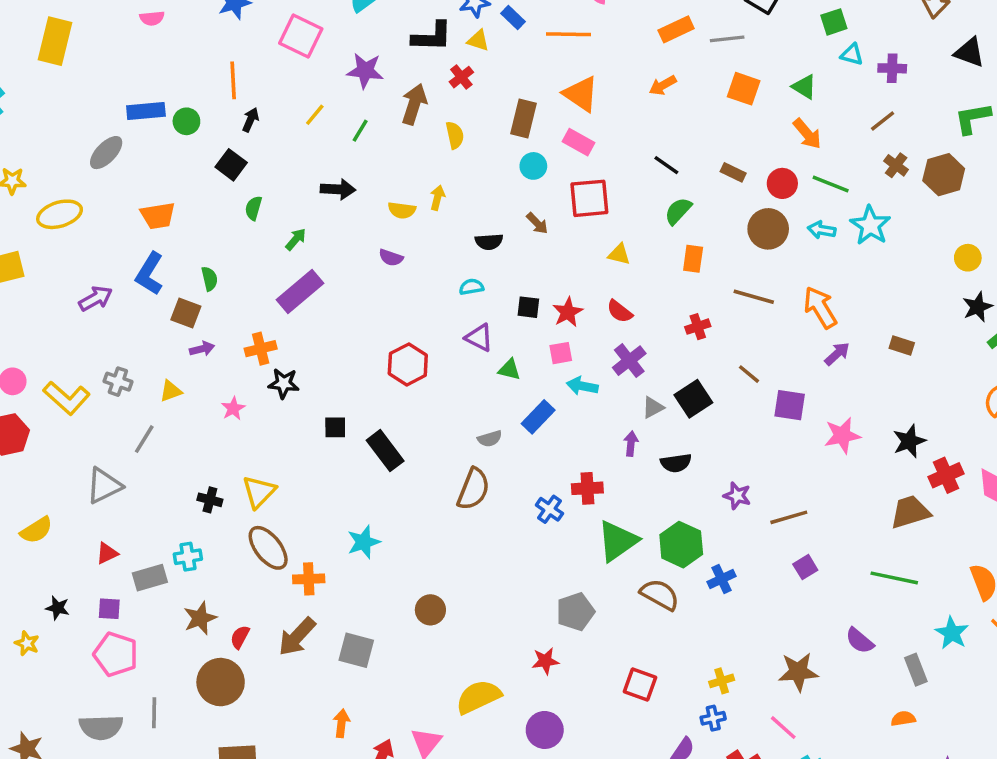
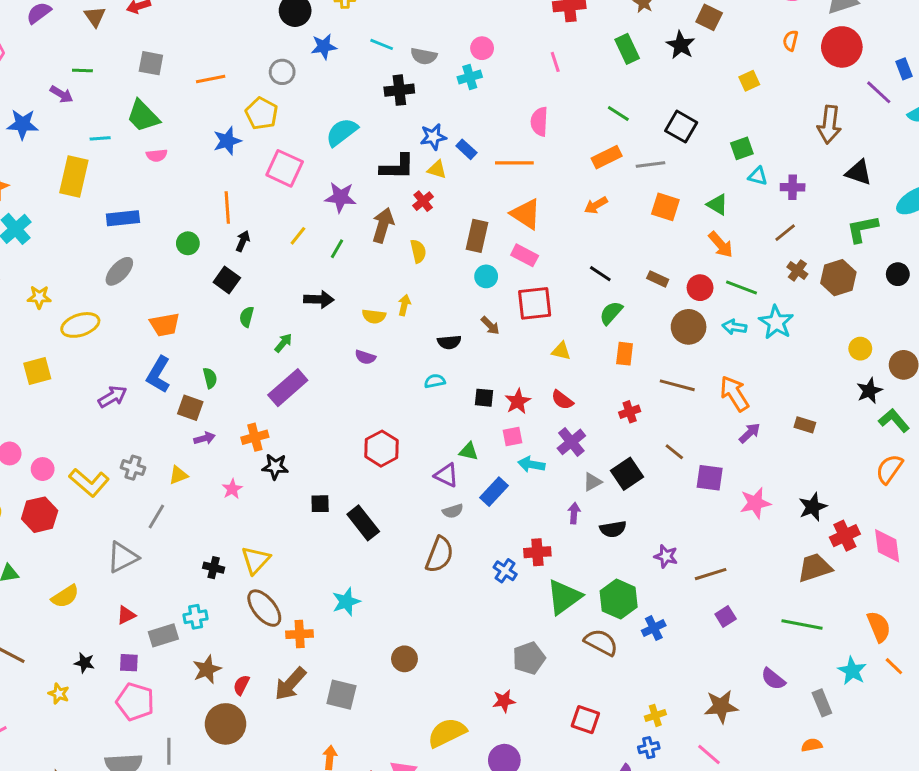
blue rectangle: (146, 111) -> (123, 218), moved
purple triangle: (479, 338) -> (446, 475), moved

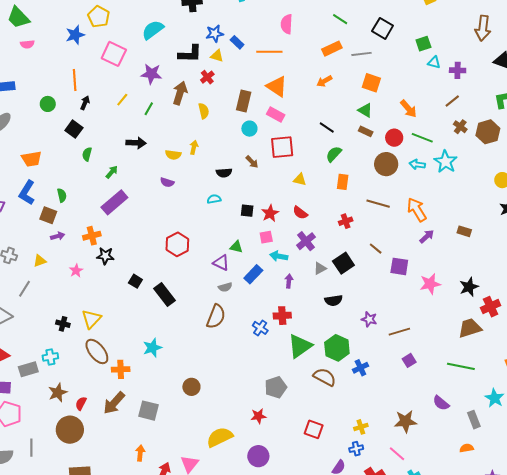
green triangle: (717, 204) -> (365, 110), moved
black square: (320, 504) -> (135, 281), turned 32
purple arrow: (574, 513) -> (289, 281), moved

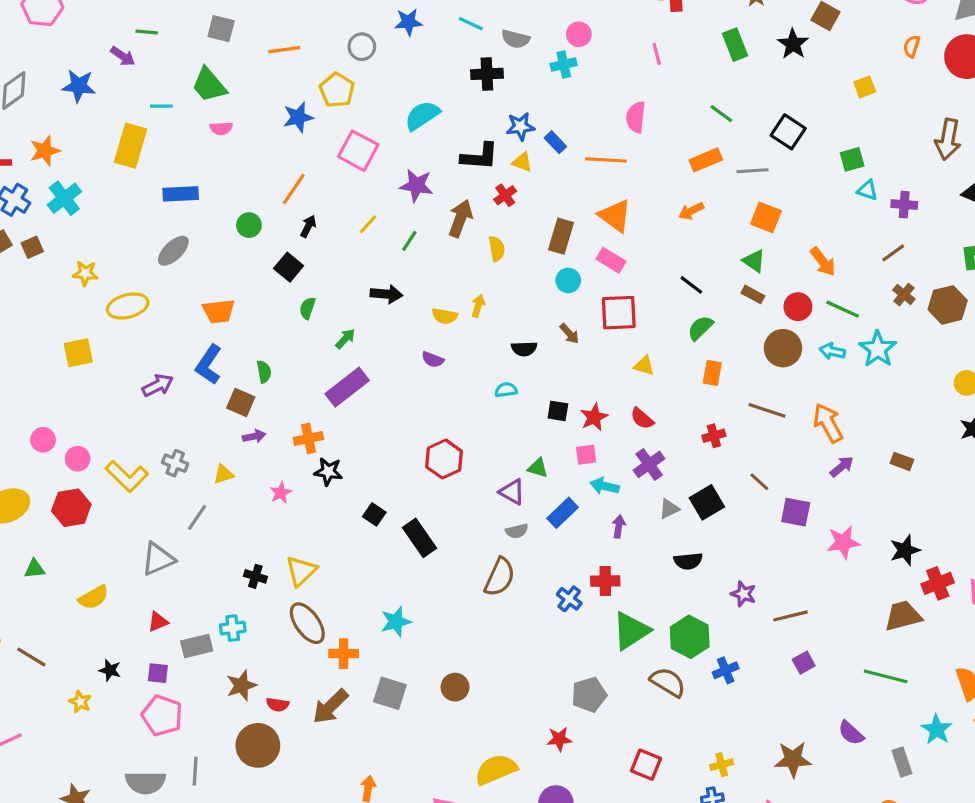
orange line: (75, 80) -> (294, 189), turned 35
red semicircle: (81, 403) -> (278, 705), turned -112
gray square: (149, 411) -> (390, 693), moved

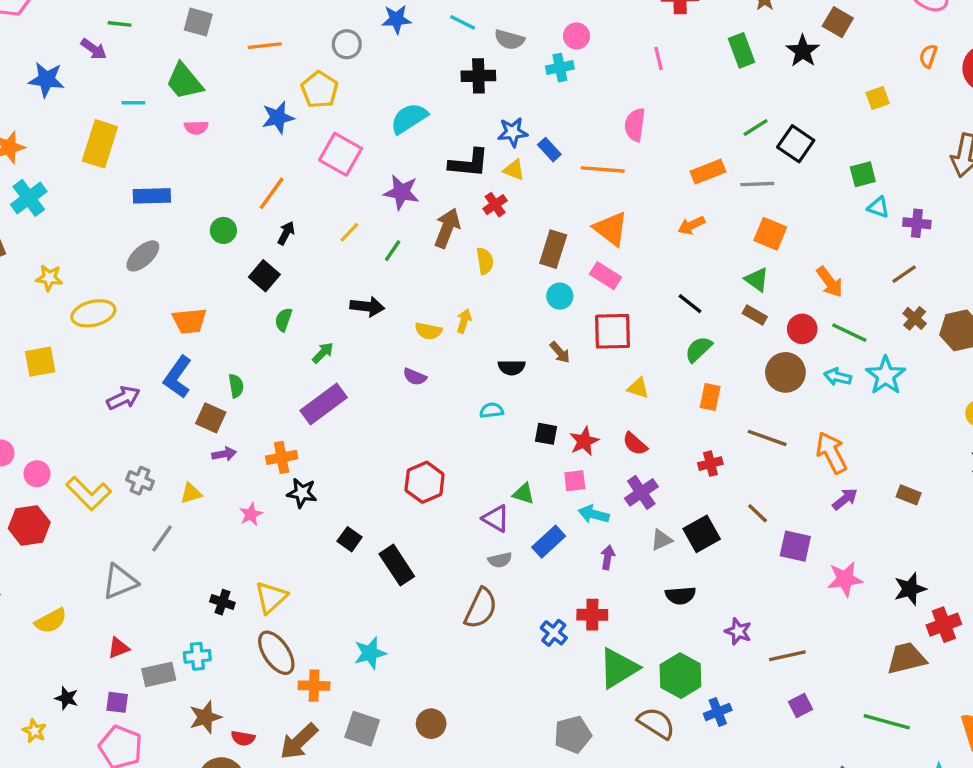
green line: (721, 114) -> (756, 128), moved, turned -70

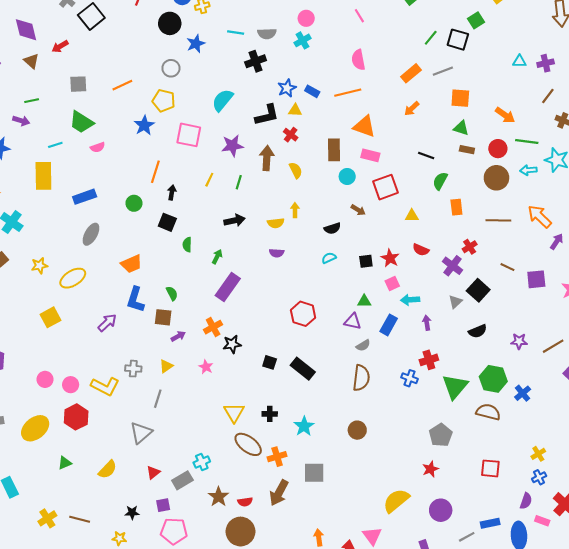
green square: (863, 174) -> (476, 20), moved
purple cross: (641, 492) -> (453, 266), moved
black cross: (222, 602) -> (270, 414), moved
brown circle: (431, 724) -> (357, 430), moved

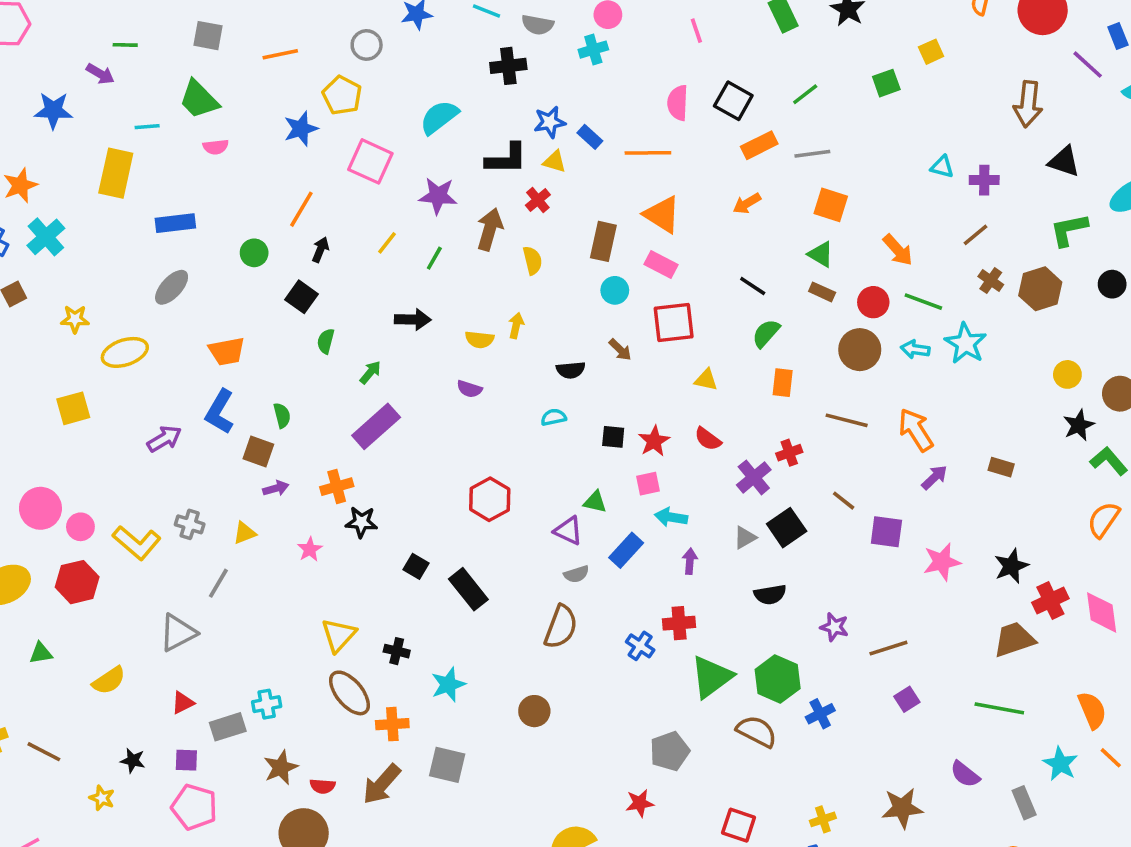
black square: (458, 40) -> (733, 101), moved
pink circle: (45, 379) -> (40, 508), size x1.5

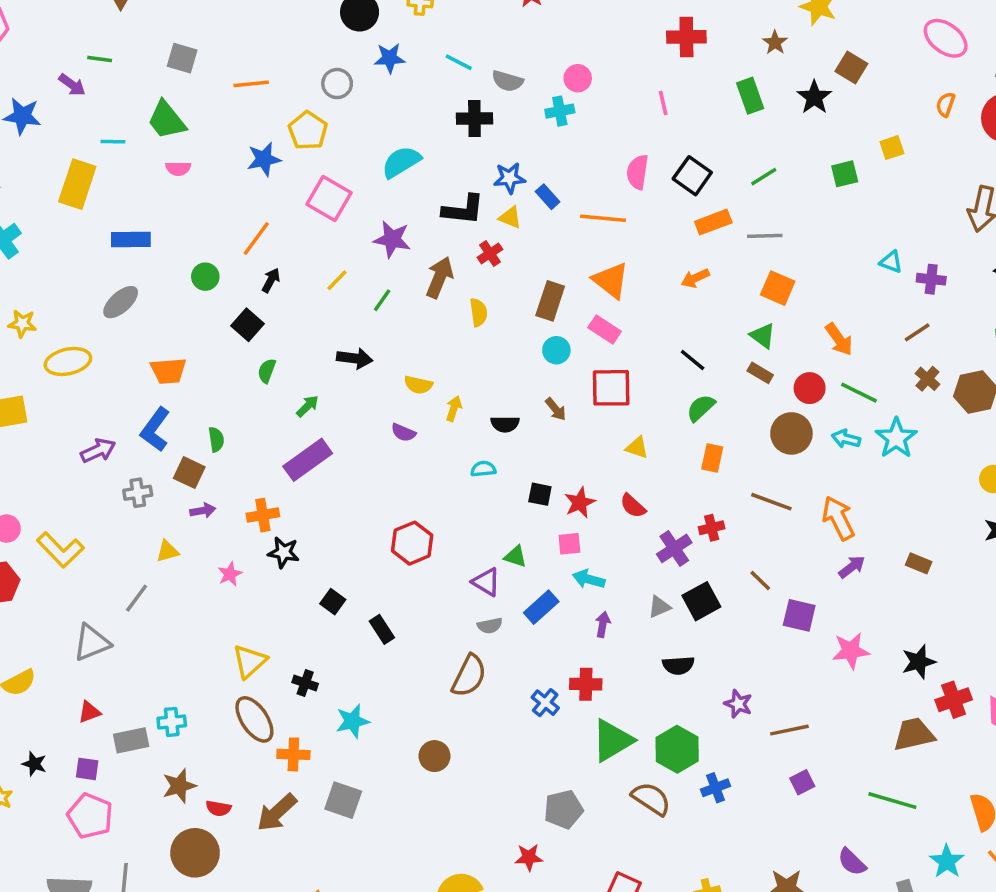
yellow arrow: (516, 326) -> (454, 409), moved
gray cross: (190, 524) -> (138, 493), moved, turned -32
black rectangle: (468, 589) -> (382, 629), size x0.7

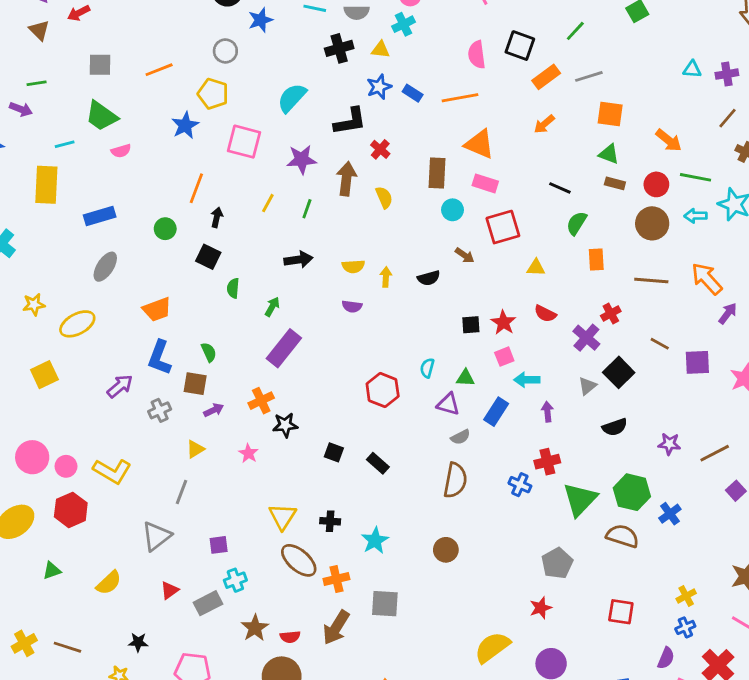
yellow triangle: (510, 217) -> (381, 50), moved
cyan semicircle: (483, 469) -> (427, 368), moved, turned -54
purple square: (87, 769) -> (219, 545), moved

